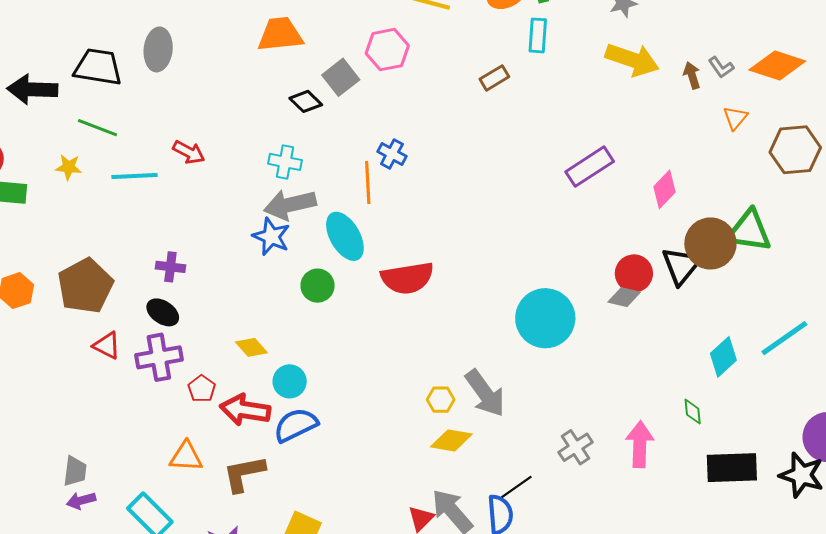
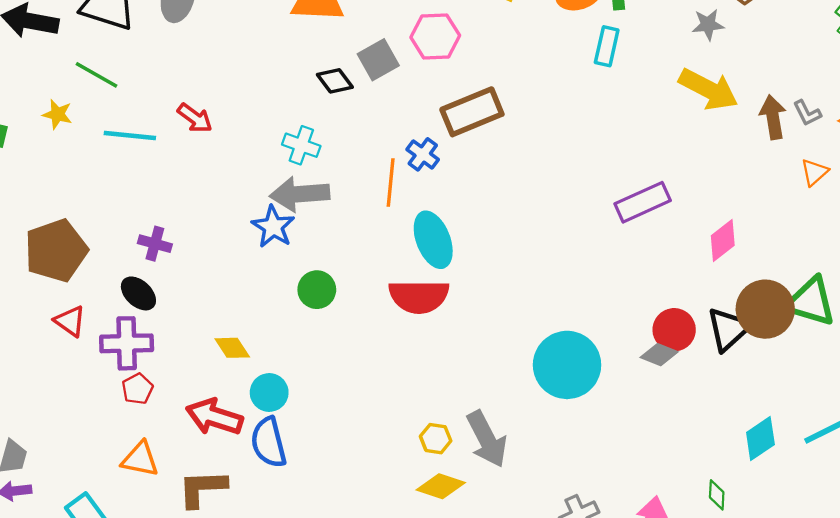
brown arrow: (692, 75) -> (773, 117), size x1.4
brown rectangle: (494, 78) -> (472, 112), moved, size x1.8
cyan ellipse: (345, 236) -> (433, 240), moved
red pentagon: (202, 389) -> (137, 389), moved
blue semicircle: (296, 425) -> (269, 442), turned -87

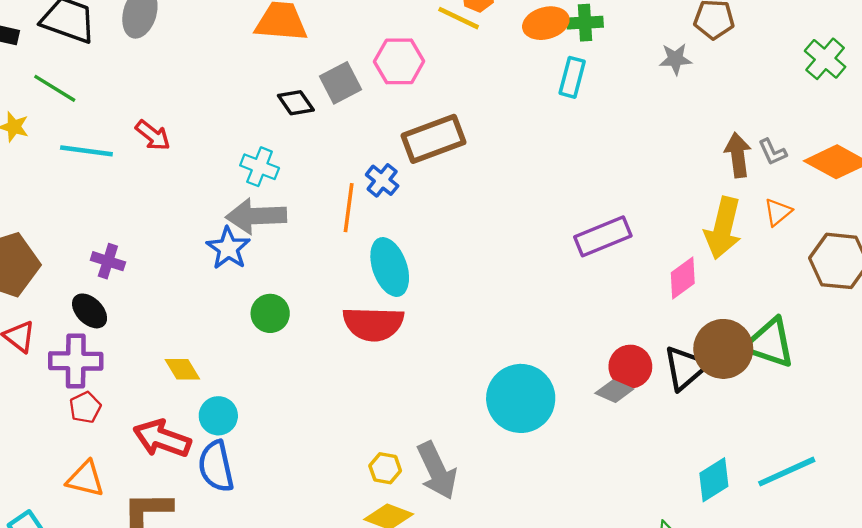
yellow arrow: (708, 89) -> (723, 228), moved, turned 74

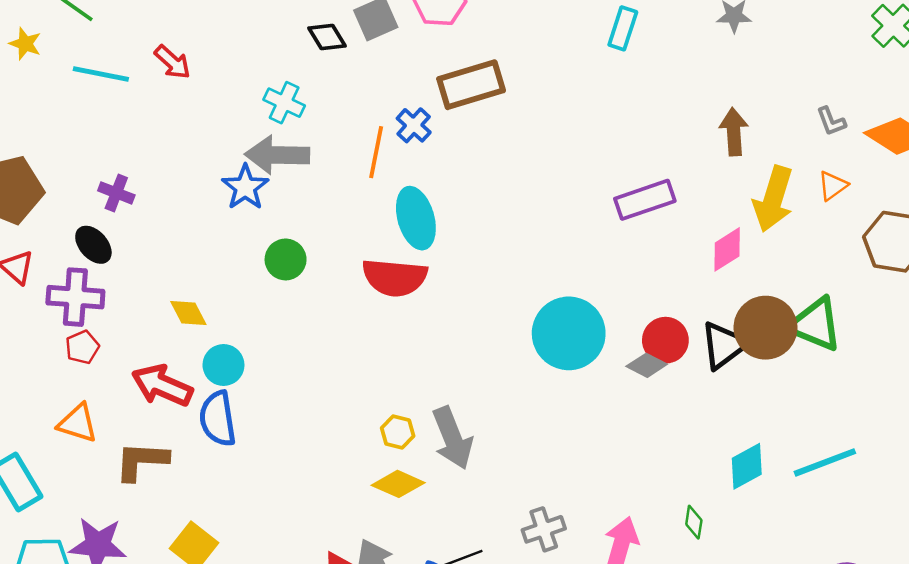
brown arrow: (738, 155) -> (734, 132), moved
cyan circle: (521, 398) -> (569, 333), moved

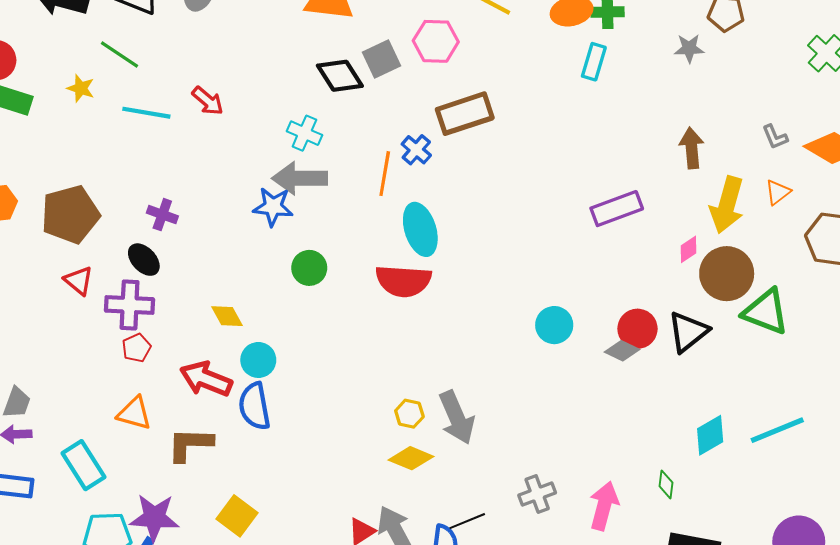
black diamond: (327, 37) -> (340, 76), size x1.4
blue star: (245, 187) -> (273, 207), turned -30
pink diamond: (727, 249) -> (688, 249), size x0.7
brown circle: (765, 328) -> (727, 274), moved
cyan circle: (569, 333) -> (554, 325), size x0.6

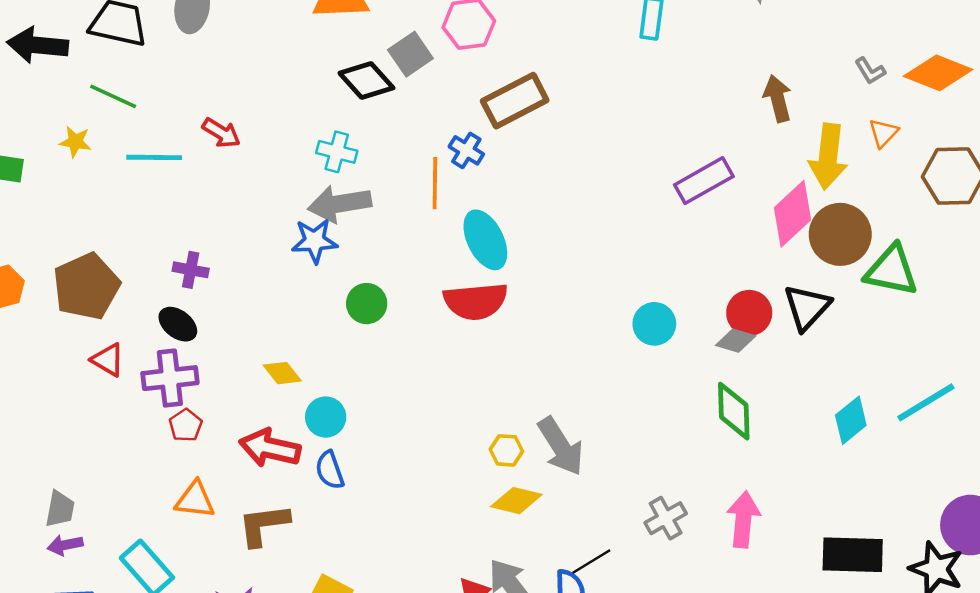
pink diamond: (688, 249) -> (793, 214), size x2.0
blue semicircle: (254, 406) -> (330, 470), size x0.7
green diamond: (666, 484) -> (734, 411), moved, size x1.8

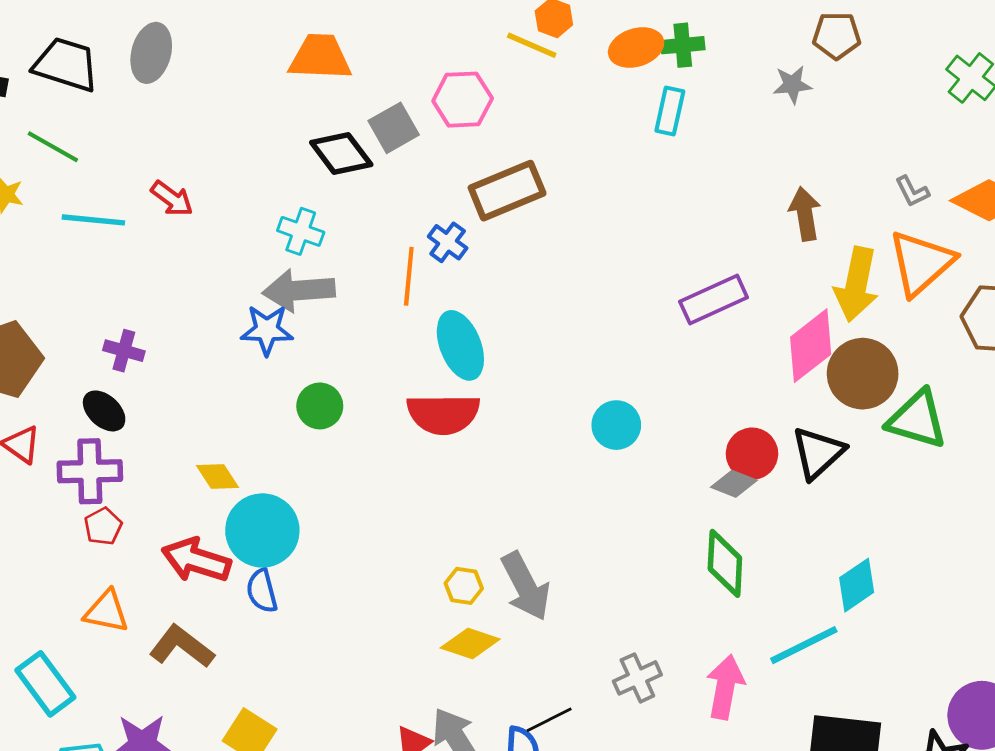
orange triangle: (883, 133) -> (921, 263), size x2.0
cyan circle: (654, 324) -> (616, 425), moved
cyan line: (926, 402) -> (804, 645), moved
cyan circle: (326, 417) -> (262, 530), size x1.6
brown L-shape: (264, 525) -> (182, 647), turned 40

